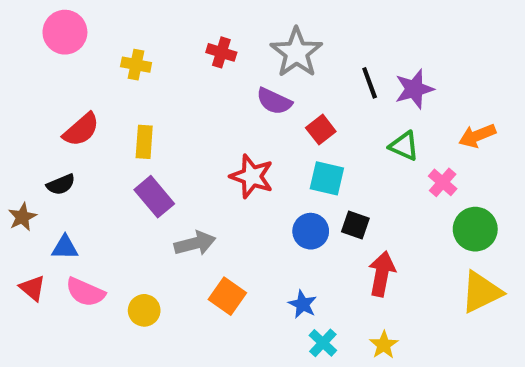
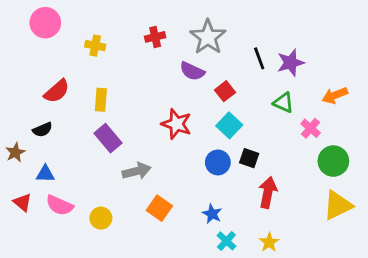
red cross: (221, 52) -> (155, 37), turned -30
cyan square: (327, 178) -> (229, 125), turned 30

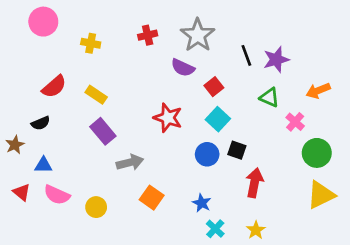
yellow rectangle: (101, 100) -> (96, 95), turned -60

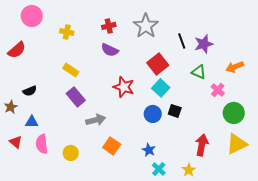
purple semicircle: (183, 68) -> (110, 50), moved
red semicircle: (54, 87) -> (17, 50), moved
red square: (214, 87) -> (158, 64), size x1.5
red arrow: (255, 183) -> (202, 145), moved
pink semicircle: (57, 195) -> (42, 144), turned 60

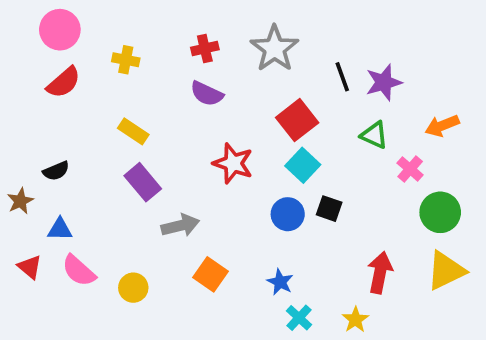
red semicircle: (17, 50) -> (64, 82), moved
pink semicircle: (42, 144) -> (79, 271), turned -42

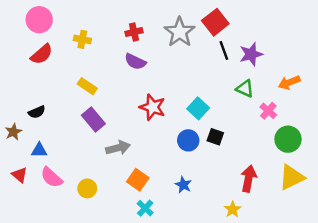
red square: (297, 120) -> (215, 22), moved
cyan cross: (299, 318) -> (145, 208), moved

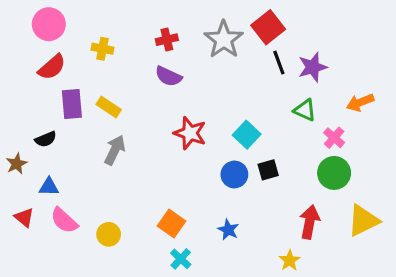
purple rectangle: (93, 119) -> (72, 104), moved, turned 35
black square: (215, 137) -> (268, 170), turned -35
green circle: (288, 139) -> (334, 173), moved
gray arrow: (118, 148) -> (115, 150), moved, turned -50

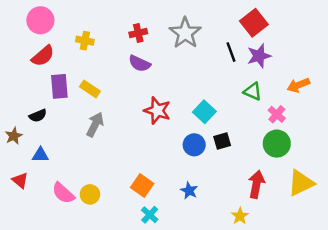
red square: (268, 27) -> (254, 23), moved
pink semicircle: (64, 221) -> (63, 193), moved

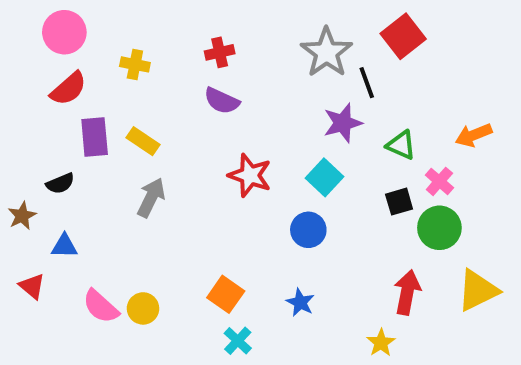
gray star: (185, 33) -> (326, 52), moved
purple star: (259, 56) -> (343, 123), moved
black square: (222, 141) -> (399, 202), moved

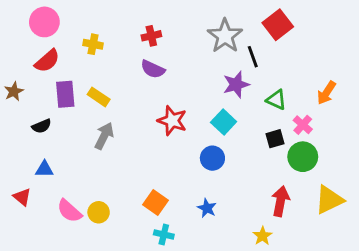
orange arrow: (474, 135) -> (326, 93), turned -35
brown star: (22, 216) -> (14, 91), moved
cyan cross: (238, 341) -> (164, 235), turned -30

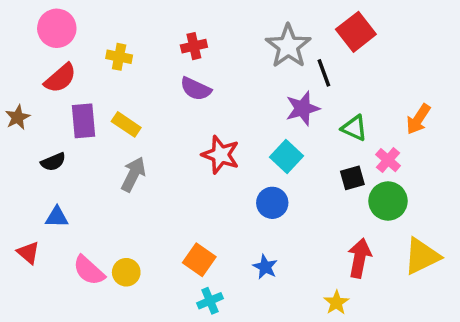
cyan cross: (164, 235) -> (210, 301), turned -36

